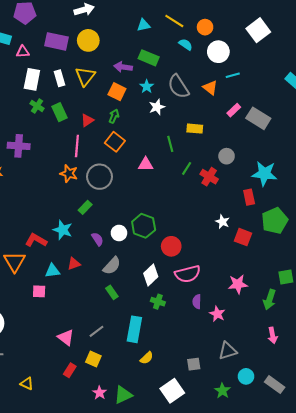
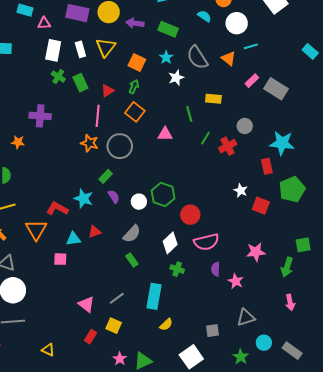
purple arrow: (123, 67) -> (135, 23), moved
red cross: (209, 177) -> (228, 146), turned 30
purple semicircle: (97, 239) -> (114, 197), moved

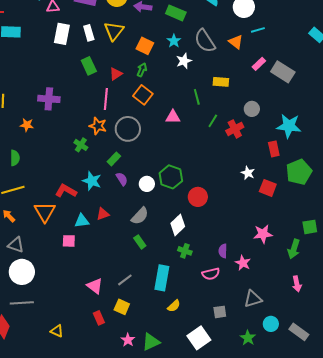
green cross: (58, 77) -> (81, 145), moved
pink semicircle: (206, 242) -> (211, 274), moved, size x0.7
red rectangle: (91, 337) -> (99, 318), turned -56

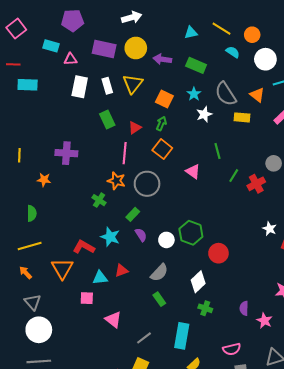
yellow rectangle: (221, 82) -> (242, 117), moved
pink triangle: (173, 117) -> (193, 172), turned 35
gray triangle: (16, 245) -> (33, 302), turned 30
pink semicircle: (211, 274) -> (232, 349), moved
pink triangle: (95, 286) -> (113, 320), moved

